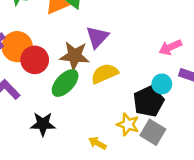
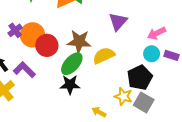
purple triangle: (97, 37) -> (118, 21), moved
cyan circle: (162, 84) -> (152, 54), moved
black star: (43, 124) -> (70, 85), moved

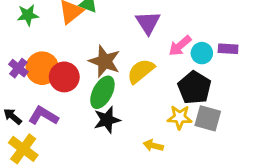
pink arrow: (157, 33) -> (180, 46), moved
brown star: (79, 41) -> (105, 61), turned 30

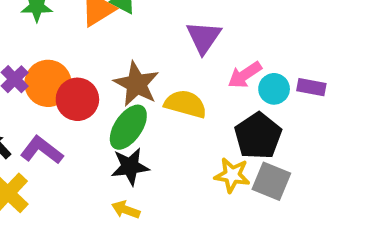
yellow semicircle: (141, 71) -> (185, 104), turned 48
yellow arrow: (153, 146) -> (126, 210), moved

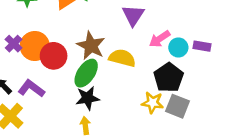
yellow arrow: (126, 210) -> (85, 126), turned 63

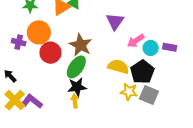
purple cross: (14, 44) -> (19, 42), turned -32
orange circle: (35, 46) -> (39, 32), moved
yellow semicircle: (122, 58) -> (118, 67), moved
purple L-shape: (31, 88) -> (32, 101), moved
yellow arrow: (85, 126) -> (75, 101), moved

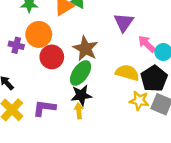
pink arrow: (136, 41) -> (147, 44), turned 78
purple L-shape: (32, 101) -> (44, 108), moved, turned -30

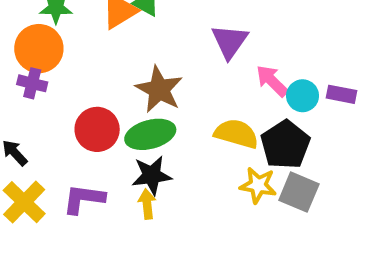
orange circle: (39, 34) -> (39, 49), moved
red circle: (52, 57) -> (97, 129), moved
green ellipse: (81, 73) -> (150, 134), turned 40

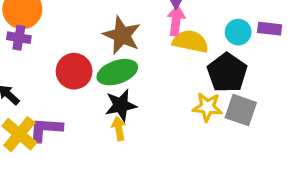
pink arrow: (272, 81) -> (176, 21), moved, turned 56
yellow semicircle: (236, 134) -> (190, 41), moved
purple L-shape: (84, 199) -> (46, 129), moved

